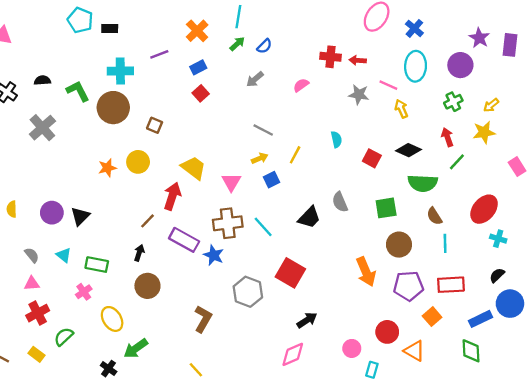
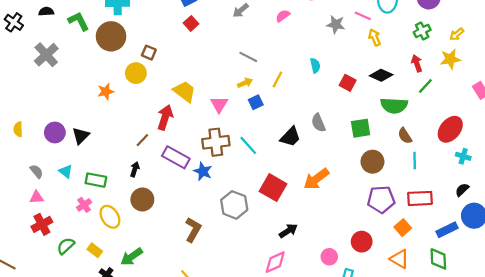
yellow circle: (138, 162) -> (136, 73), moved
orange arrow: (366, 272) -> (316, 179), moved, turned 76
yellow ellipse: (112, 319) -> (110, 217), moved
orange triangle: (414, 351) -> (399, 259), moved
yellow rectangle: (36, 354) -> (95, 250), moved

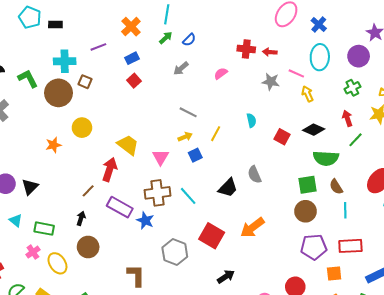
brown square: (149, 53) -> (85, 82), moved
green square: (361, 128) -> (308, 185), moved
orange square: (403, 228) -> (334, 274), turned 35
brown L-shape: (193, 230) -> (136, 276), turned -30

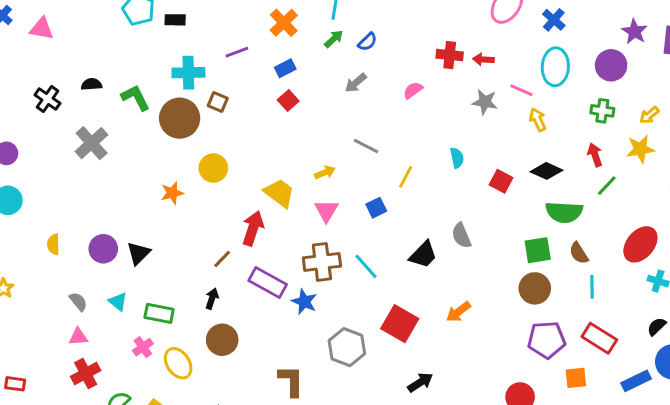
green cross: (352, 88) -> (602, 111), turned 35
yellow arrow: (185, 137) -> (325, 172), moved
orange arrow: (252, 228) -> (458, 312), size x0.7
red rectangle: (350, 246) -> (599, 338), turned 35

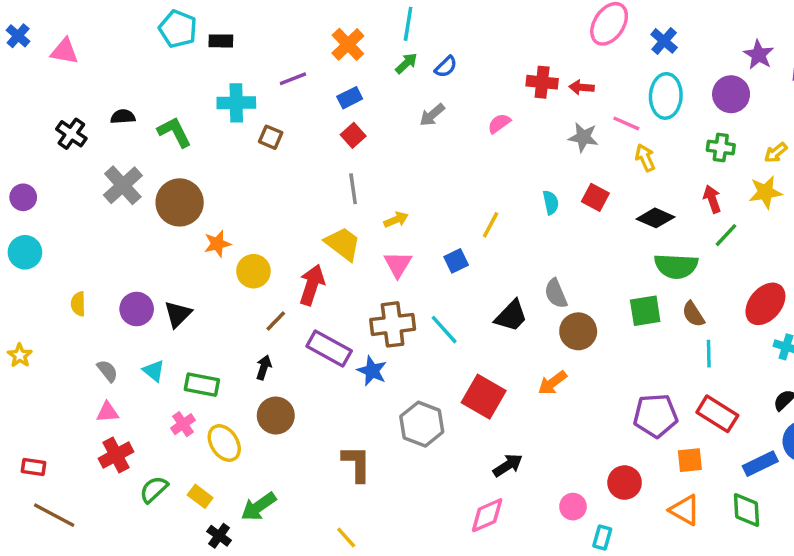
brown circle: (180, 118) -> (180, 202), moved
gray line: (366, 146) -> (353, 189), moved, turned 55
yellow circle: (213, 168) -> (253, 271), moved
red square: (501, 181) -> (595, 197), moved
brown circle: (535, 288) -> (578, 331), moved

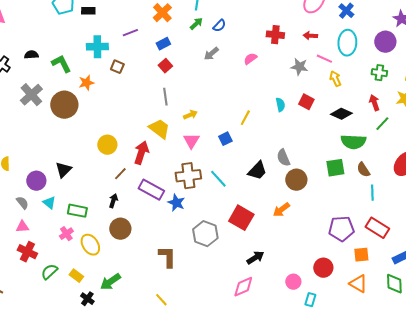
red arrow: (582, 87) -> (310, 36), moved
orange star: (217, 244) -> (86, 83), moved
purple circle: (137, 309) -> (36, 181), moved
red cross: (116, 455) -> (27, 252), turned -36

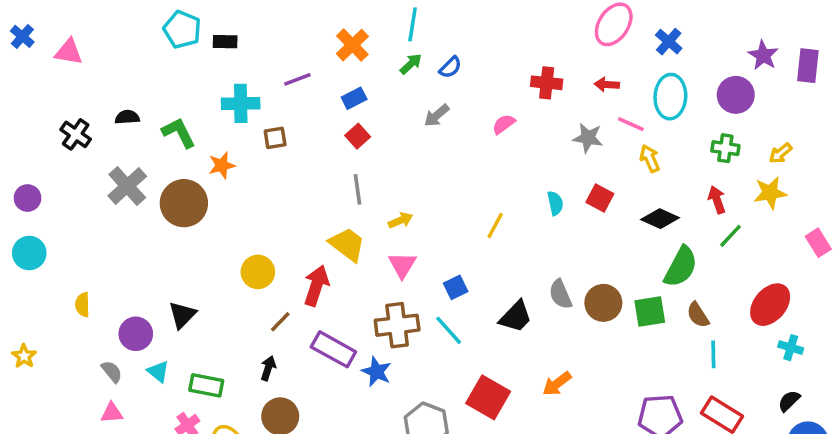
brown square: (117, 67) -> (275, 138), turned -32
blue square: (225, 139) -> (456, 287), moved
green semicircle: (353, 142) -> (681, 267), turned -65
brown circle: (296, 180) -> (603, 303), moved

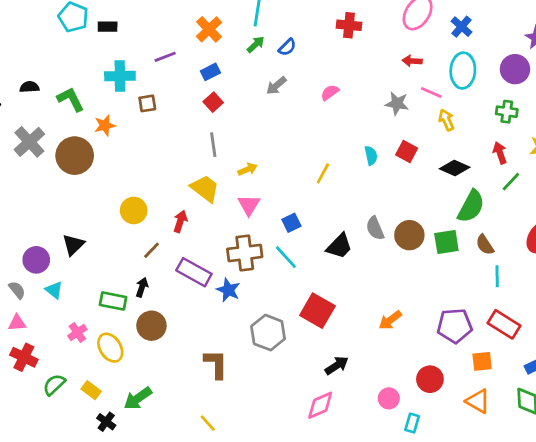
red cross: (547, 83) -> (349, 25), moved
red arrow: (316, 286) -> (180, 221), size x0.7
orange arrow: (557, 384) -> (390, 320), moved
green rectangle: (206, 385) -> (113, 301), moved

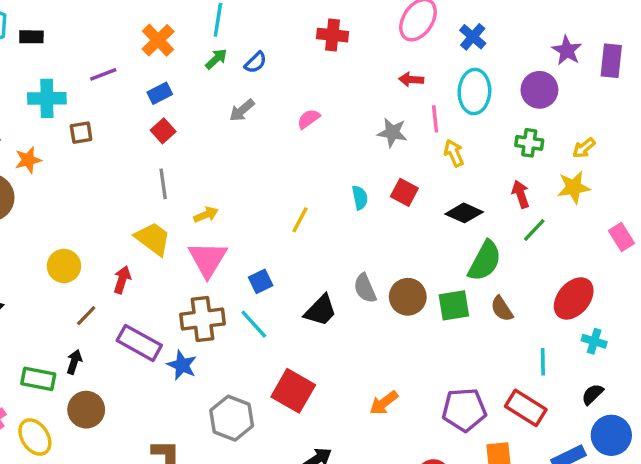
pink line: (431, 92) -> (435, 119), turned 60
pink triangle: (249, 205) -> (208, 259), size x1.4
cyan line: (497, 276) -> (543, 362), moved

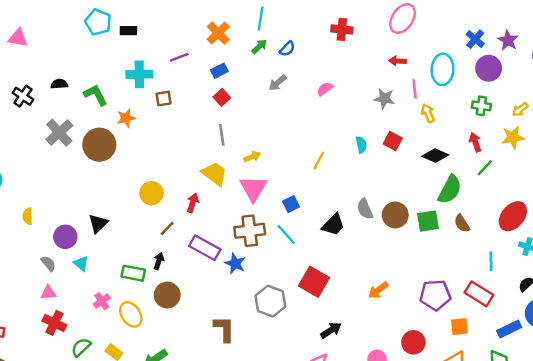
blue cross: (473, 37) -> (475, 39), moved

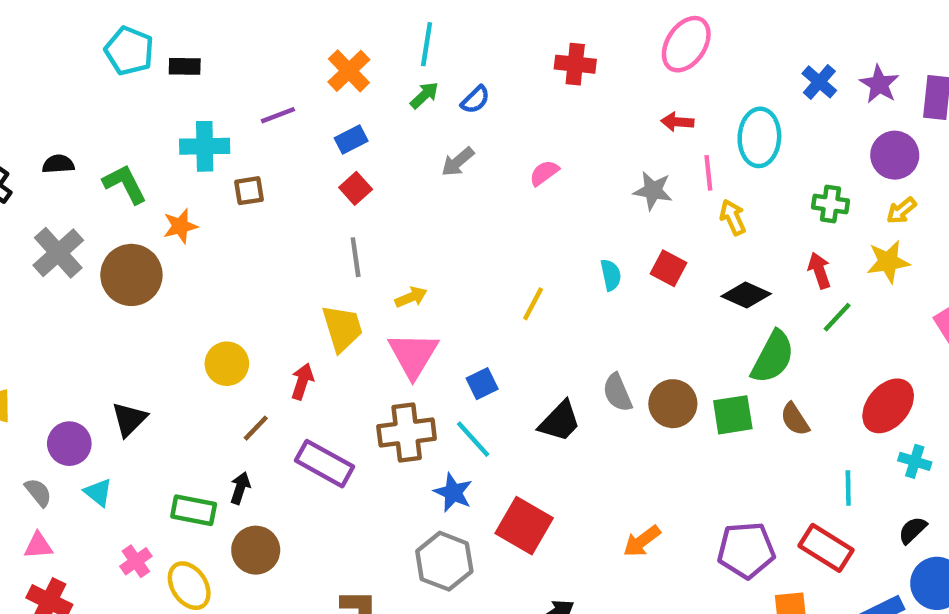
purple circle: (489, 68) -> (895, 155), moved
yellow trapezoid: (215, 174) -> (342, 328), turned 36
blue star: (235, 264) -> (453, 492), moved

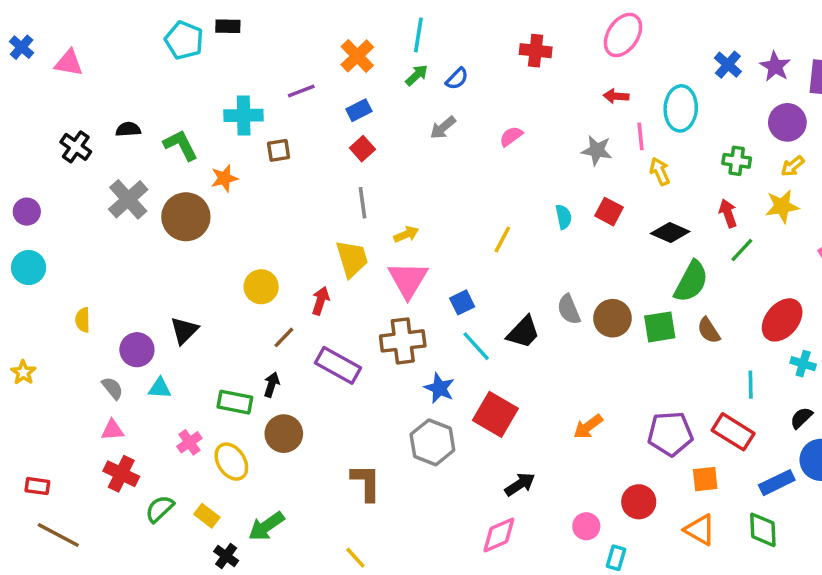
black rectangle: (185, 66) -> (228, 26), moved
cyan line: (473, 439) -> (476, 346), moved
cyan triangle: (98, 492) -> (160, 388), turned -35

